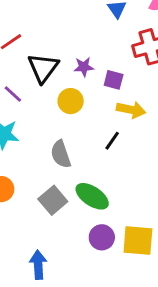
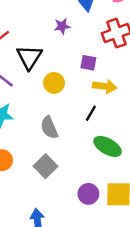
purple star: (84, 67) -> (62, 26), moved
green ellipse: (92, 196) -> (108, 146), moved

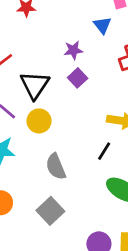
purple square: (88, 63) -> (78, 78), moved, turned 35
yellow circle: (54, 83) -> (39, 121), moved

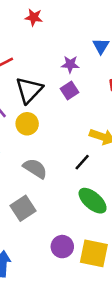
gray semicircle: (56, 167) -> (35, 168), turned 135

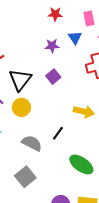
red star: (34, 17) -> (55, 14), moved
purple star: (70, 64) -> (52, 46), moved
black line: (82, 162) -> (58, 133), moved

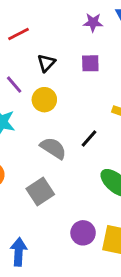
purple square: (53, 77) -> (90, 63), turned 32
black triangle: (20, 80) -> (46, 63), size x0.6

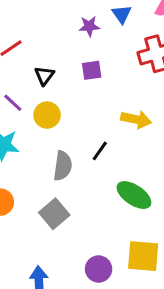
gray semicircle: (53, 148) -> (63, 166), turned 72
purple circle: (83, 233) -> (99, 269), moved

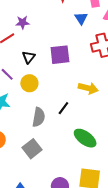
purple star: (89, 26) -> (23, 22), moved
purple square: (92, 70) -> (60, 55), size x1.5

